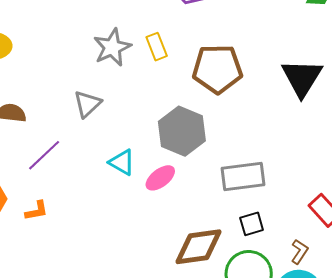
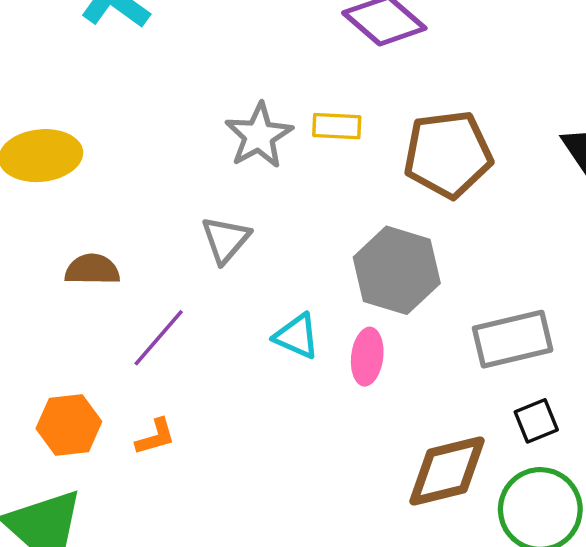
yellow rectangle: (157, 47) -> (337, 126), turned -60
pink ellipse: (160, 178) -> (367, 357), turned -40

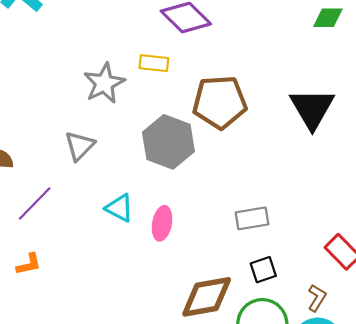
yellow rectangle: (337, 126) -> (154, 63), moved
gray hexagon: (397, 270) -> (168, 142), moved
gray rectangle: (513, 339) -> (252, 218), size x0.7

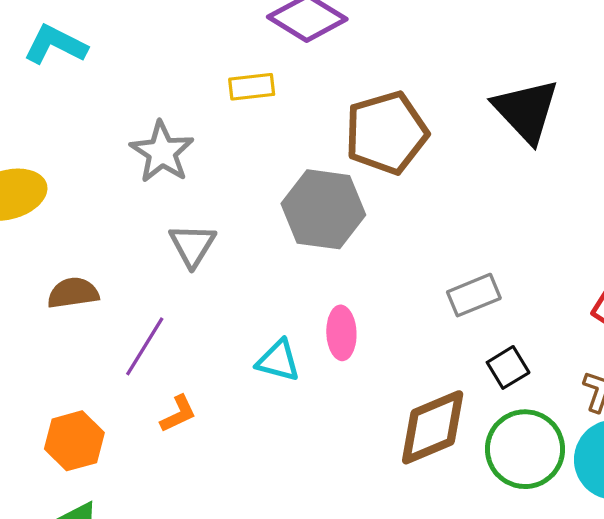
yellow rectangle: (154, 63) -> (252, 87), moved
gray star: (104, 83) -> (162, 152), moved
cyan triangle: (119, 208) -> (278, 361), moved
orange L-shape: (29, 264) -> (178, 414), moved

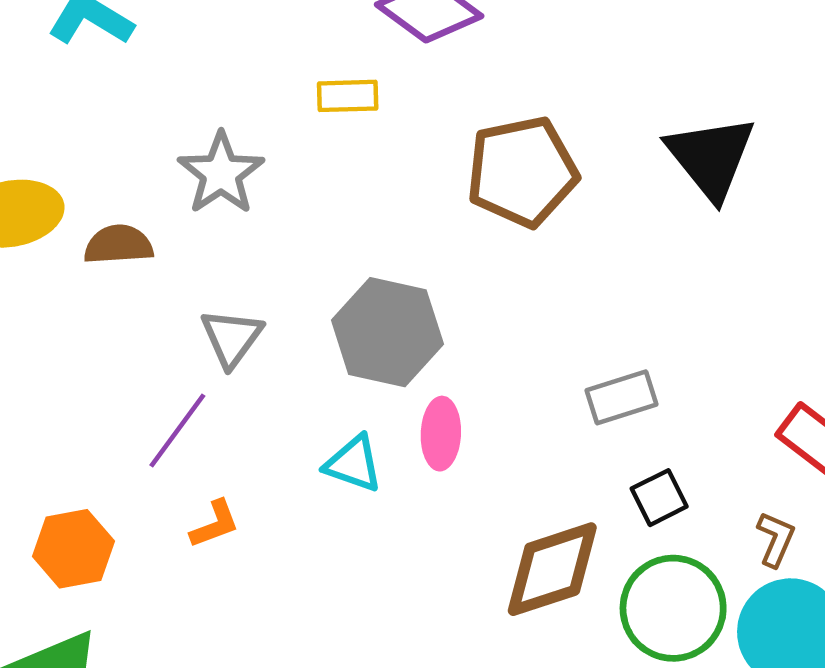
gray hexagon: (323, 209) -> (387, 332), moved
gray triangle: (192, 245) -> (232, 338), moved
brown semicircle: (73, 293) -> (118, 245), moved

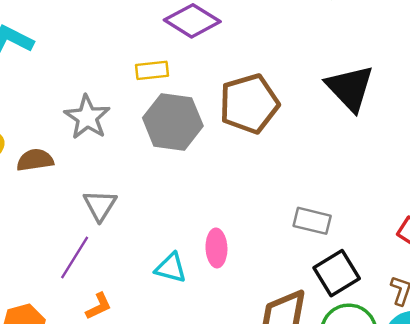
gray hexagon: (387, 332) -> (173, 122), moved
gray rectangle: (622, 397) -> (312, 221), turned 36
black square: (659, 498) -> (337, 273), size x1.5

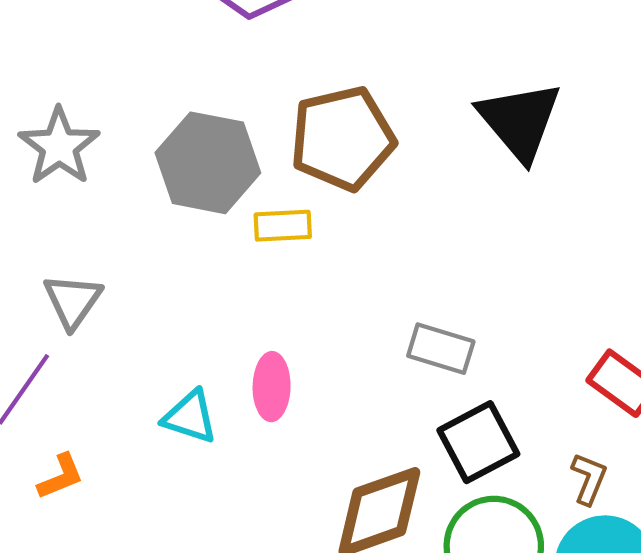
yellow rectangle: (152, 70) -> (283, 226), moved

